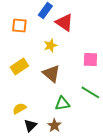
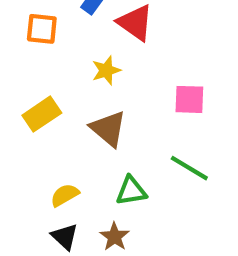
yellow semicircle: (19, 108) -> (65, 195), moved
black triangle: (30, 125) -> (65, 237), turned -32

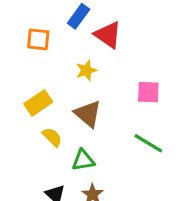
green triangle: (131, 191) -> (83, 160), moved
yellow semicircle: (65, 195) -> (52, 137), moved, turned 75

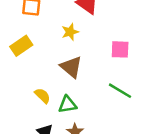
yellow rectangle: (38, 103) -> (21, 46), moved
yellow semicircle: (52, 137) -> (43, 96), moved

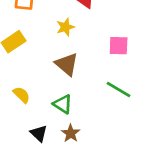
yellow semicircle: (43, 96) -> (22, 95), moved
green triangle: (68, 104) -> (63, 104), turned 42

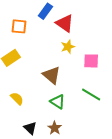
yellow star: (65, 27) -> (68, 47), moved
green triangle: (63, 104) -> (58, 102), moved

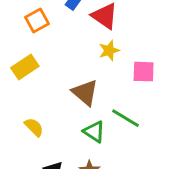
orange square: (19, 26) -> (37, 20), turned -35
green line: (91, 94) -> (126, 118), moved

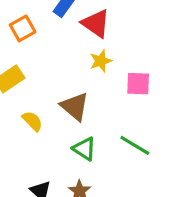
green line: (126, 118) -> (135, 145), moved
yellow semicircle: (34, 127) -> (32, 121), moved

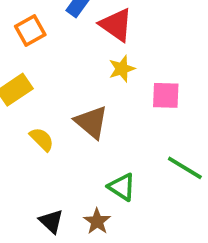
green line: (135, 145) -> (185, 168), moved
green triangle: (84, 149) -> (122, 187), moved

